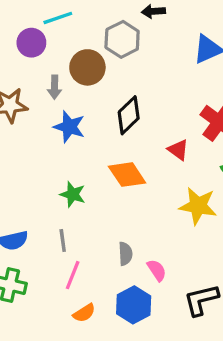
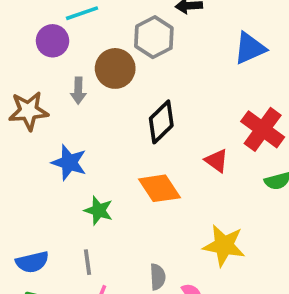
blue star: (69, 127) -> (69, 163), moved
yellow star: (198, 206) -> (224, 245), moved

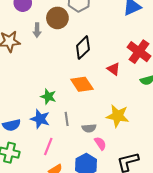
blue star: (69, 163) -> (40, 119), moved
gray line: (88, 262) -> (67, 119), moved
gray semicircle: (158, 277) -> (89, 128), moved, turned 88

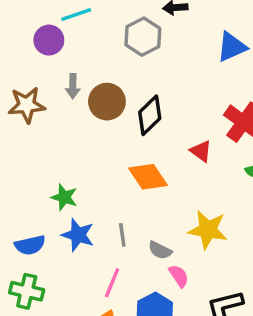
brown circle: (57, 18) -> (107, 102), moved
green star: (48, 97) -> (64, 197), moved
gray semicircle: (89, 128) -> (160, 250), turned 32
pink line: (48, 146) -> (112, 283), moved

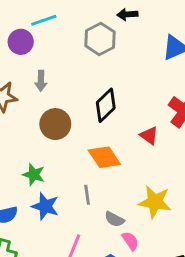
brown circle: (107, 102) -> (55, 124), moved
gray line: (122, 235) -> (87, 195), moved

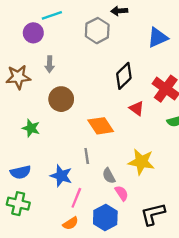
black diamond: (106, 105) -> (124, 76), moved
green star: (34, 175) -> (31, 128), moved
blue star: (45, 206) -> (61, 176), moved
gray semicircle: (114, 219) -> (109, 176), turned 35

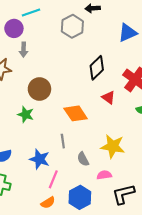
gray arrow: (50, 64) -> (24, 50), moved
green star: (31, 128) -> (26, 114), moved
pink semicircle: (122, 193) -> (104, 175), moved, turned -64

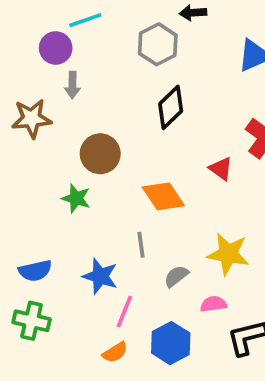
black diamond: (97, 68) -> (171, 107), moved
gray semicircle: (83, 159) -> (176, 276), turned 80

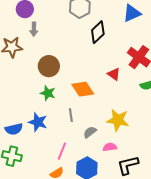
black diamond: (171, 107) -> (98, 32), moved
green star: (76, 198) -> (48, 93), moved
blue star: (100, 276) -> (38, 122), moved

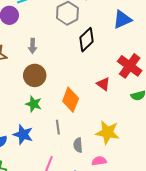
gray arrow: (34, 29) -> (33, 46), moved
orange diamond: (83, 89) -> (71, 100), turned 55
gray semicircle: (90, 132) -> (78, 145), turned -56

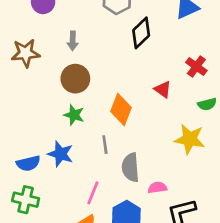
red cross: (130, 66) -> (196, 67), size x0.7
yellow star: (108, 132) -> (190, 139), moved
gray semicircle: (78, 145) -> (130, 167), size x1.5

